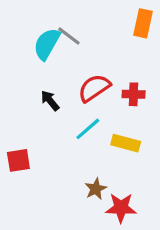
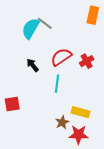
red cross: (134, 94) -> (87, 61), turned -32
cyan line: (88, 129) -> (57, 84), turned -42
yellow rectangle: (126, 143) -> (81, 112), moved

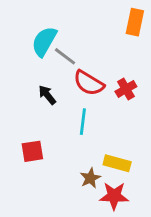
gray line: (45, 23) -> (65, 56), moved
red semicircle: (61, 57) -> (89, 83), turned -115
red square: (12, 104) -> (32, 151), moved

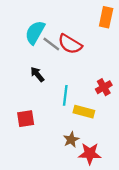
red semicircle: (89, 83) -> (70, 44), moved
red cross: (126, 89) -> (104, 87), moved
yellow rectangle: (117, 163) -> (84, 112), moved

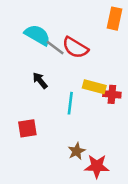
cyan semicircle: (35, 32) -> (37, 35), turned 90
red cross: (104, 87) -> (112, 94), turned 35
yellow rectangle: (84, 112) -> (94, 87), moved

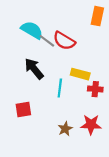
black arrow: (40, 80) -> (34, 69), size x1.5
red cross: (112, 94) -> (95, 89), moved
red star: (97, 166) -> (91, 124), moved

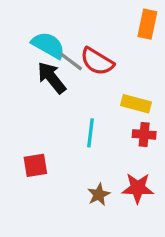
black arrow: (34, 69) -> (52, 78), moved
yellow rectangle: (80, 74) -> (136, 104), moved

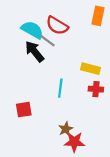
red semicircle: (97, 61) -> (57, 26), moved
red star: (138, 188) -> (74, 142), moved

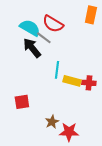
yellow rectangle: (91, 69) -> (72, 81), moved
cyan line: (60, 88) -> (57, 70), moved
brown star: (66, 129) -> (52, 122), moved

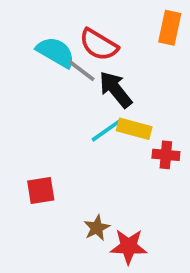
black arrow: (32, 48) -> (115, 89), moved
cyan line: (57, 70) -> (106, 131), turned 48
yellow rectangle: (72, 81) -> (134, 129), moved

